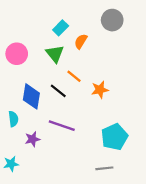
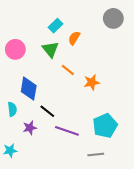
gray circle: (112, 20) -> (113, 18), moved
black line: (58, 91) -> (47, 111), moved
purple line: (62, 126) -> (67, 131), moved

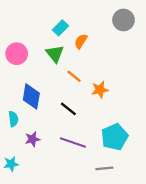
black line: (47, 111) -> (68, 109), moved

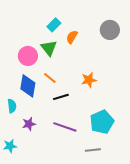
gray circle: (123, 20) -> (110, 30), moved
pink circle: (17, 54) -> (28, 56), moved
orange line: (74, 76) -> (50, 78), moved
black line: (68, 109) -> (61, 97), turned -56

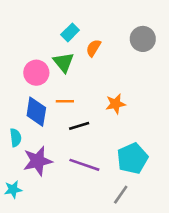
orange line: (50, 78) -> (65, 101), turned -40
purple star: (29, 124) -> (38, 161), size x1.6
gray line: (93, 150) -> (121, 195), turned -49

